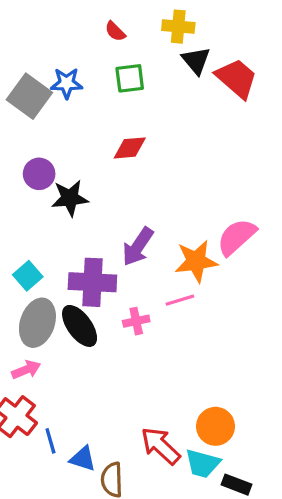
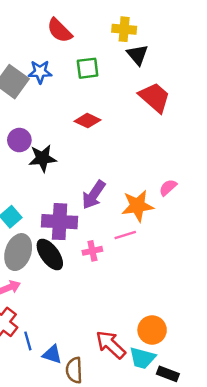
red semicircle: (115, 31) -> (60, 30), moved, size x1.6
red trapezoid: (237, 78) -> (155, 97), moved
red diamond: (130, 148) -> (88, 121), turned 30
pink semicircle: (237, 237) -> (168, 188), size x0.6

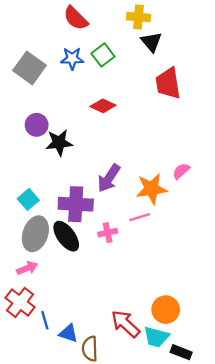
green square: (88, 68) -> (103, 55), turned -30
blue star: (40, 72) -> (72, 58), moved
red trapezoid: (155, 97) -> (168, 83), turned -140

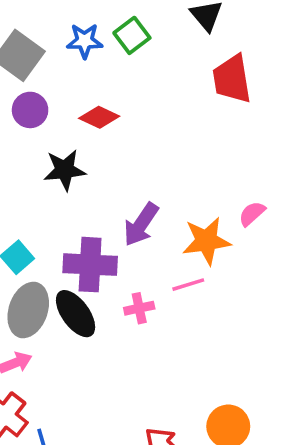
red diamond: (103, 106) -> (99, 117), moved
purple circle: (37, 125) -> (30, 110), moved

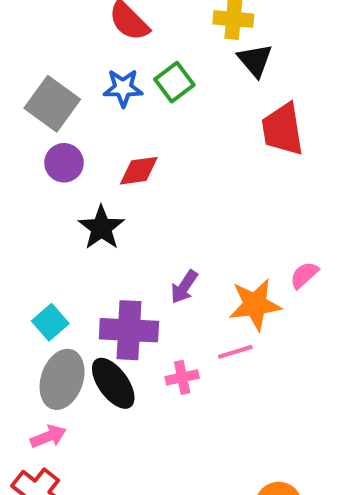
red diamond: (99, 117) -> (139, 171), turned -33
black star: (65, 170) -> (101, 228), turned -30
purple arrow: (141, 225) -> (184, 287), size x0.7

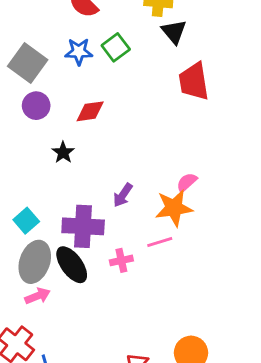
black star: (101, 228) -> (63, 152), size x0.7
pink semicircle: (304, 275) -> (187, 182), moved
pink arrow: (48, 436) -> (38, 296), moved

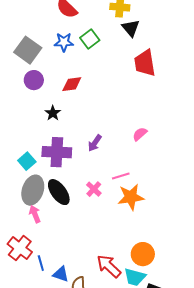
orange star: (174, 208) -> (131, 197), moved
purple cross: (83, 226) -> (57, 152), moved
pink cross: (121, 260) -> (94, 189), turned -35
pink arrow: (38, 296) -> (35, 214), turned -90

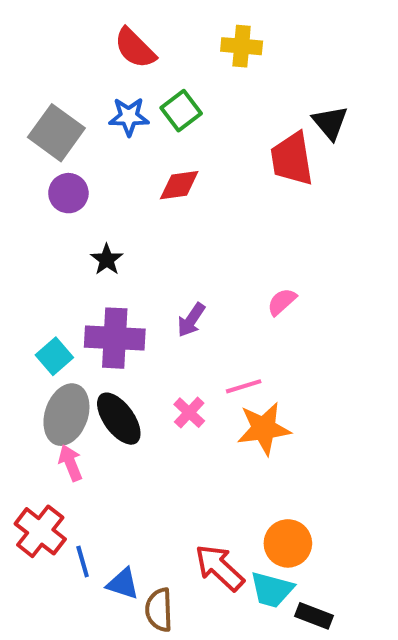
black triangle: (131, 28) -> (330, 123), moved
red diamond: (72, 84) -> (179, 185), moved

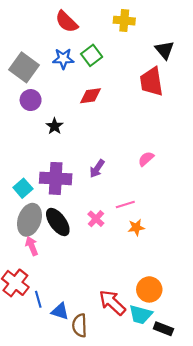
black triangle: (330, 123) -> (165, 50), moved
black star: (107, 260) -> (55, 126), moved
orange star: (264, 429) -> (136, 227), size x0.6

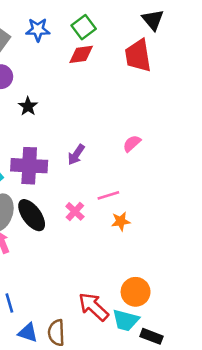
green square: (92, 55) -> (84, 27), moved
red diamond: (90, 96) -> (81, 54), moved
blue triangle: (60, 311) -> (28, 333), moved

